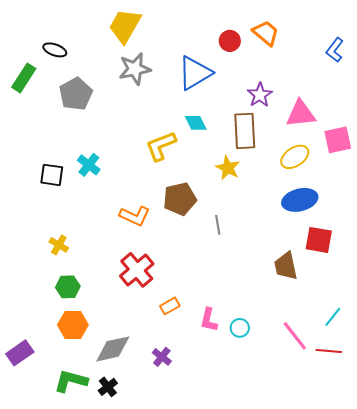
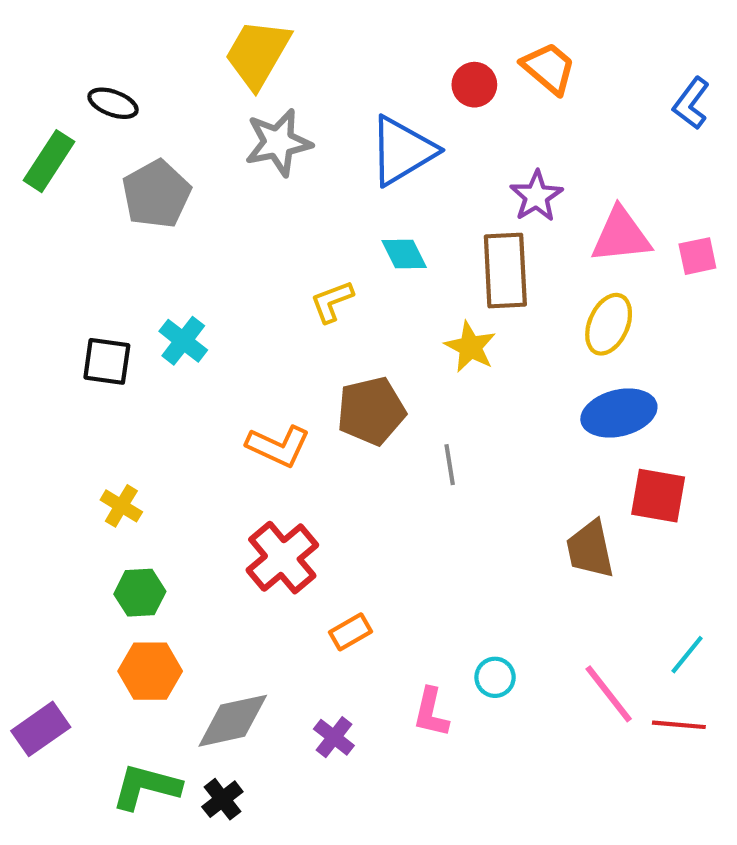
pink square: (338, 140) -> (697, 256), moved, size x0.7
yellow L-shape: (161, 146) -> (332, 301), size x0.7
yellow ellipse: (295, 157) -> (609, 324), turned -32
pink L-shape: (209, 320) -> (431, 712), moved

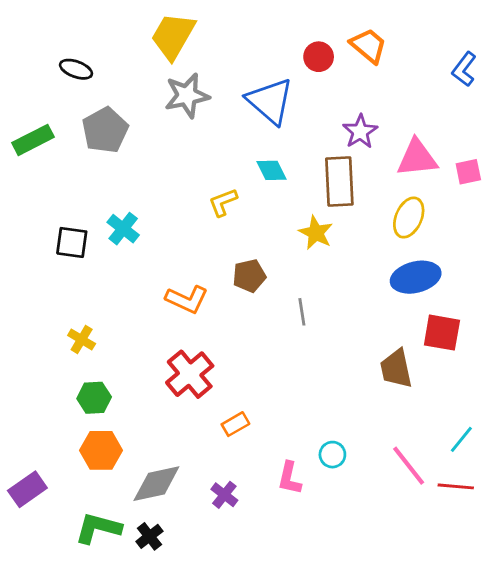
blue triangle: (402, 151) -> (270, 101), turned -48
green rectangle: (49, 161) -> (33, 140), moved, turned 30
brown pentagon: (371, 411) -> (249, 276), size x0.7

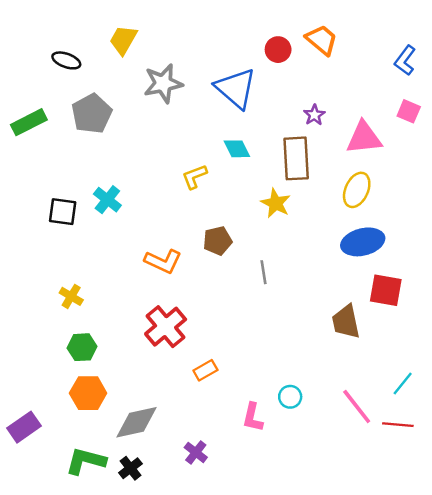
yellow trapezoid: (173, 36) -> (123, 40), moved, size x0.7
purple star: (360, 132) -> (314, 115), size x0.7
pink square: (468, 172) -> (409, 111), moved, turned 35
purple cross: (224, 495) -> (196, 452), moved

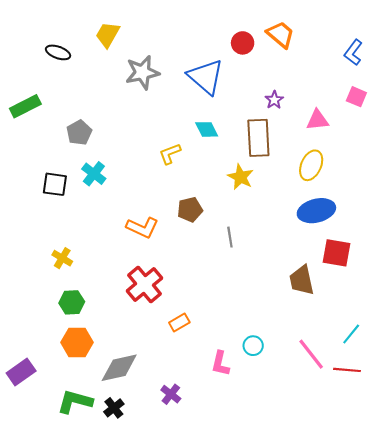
gray pentagon: (92, 114) -> (79, 133), moved, size x0.7
pink triangle: (364, 138) -> (317, 120), size x0.7

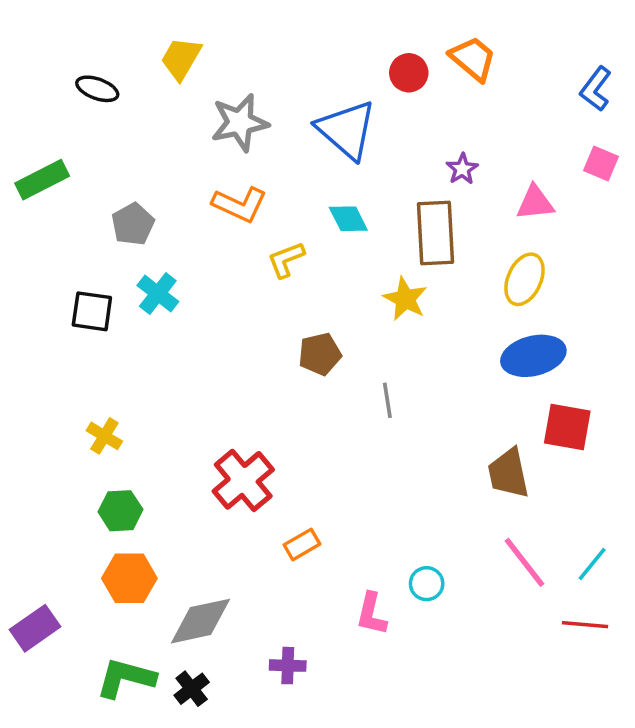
orange L-shape: (142, 228) -> (240, 205), moved
pink line: (311, 354) -> (524, 562), moved
purple cross: (171, 394) -> (288, 666), turned -36

